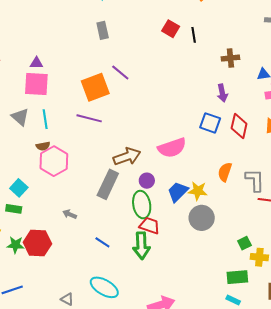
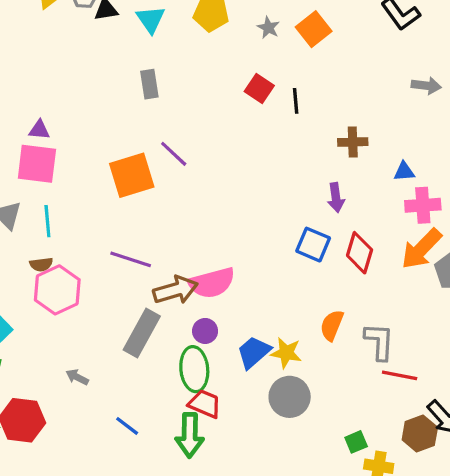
purple line: (89, 118) -> (131, 259), moved
pink semicircle: (172, 148) -> (212, 283), moved

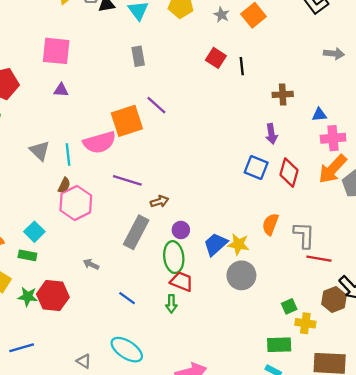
pink square: (37, 164) -> (56, 51), moved
brown semicircle: (41, 264) -> (64, 185), turned -56
pink semicircle: (212, 283) -> (100, 142), moved
brown arrow: (175, 290) -> (159, 201), size x0.6
green arrow: (190, 435) -> (171, 304), size x0.6

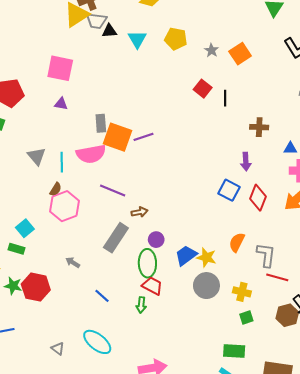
gray rectangle: (138, 56) -> (101, 123), moved
purple line: (156, 105) -> (143, 137), moved, turned -66
orange square: (127, 121) -> (117, 137), turned 32
yellow cross: (305, 323) -> (242, 292), moved

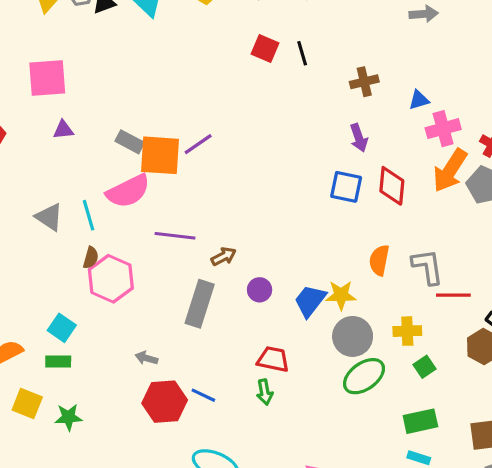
gray rectangle: (101, 123) -> (130, 142), turned -42
green ellipse: (147, 263) -> (364, 376), moved, turned 72
red hexagon: (36, 287) -> (165, 402), moved

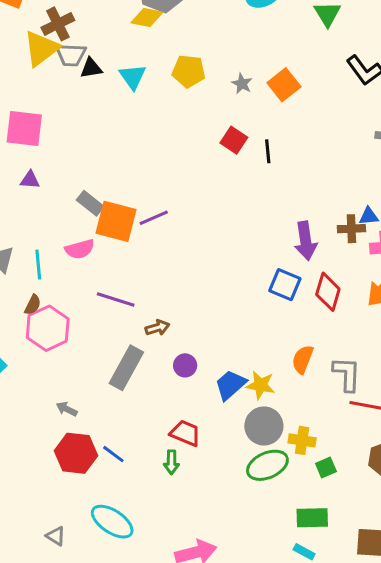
brown cross: (364, 82) -> (351, 229), moved
purple arrow: (359, 138) -> (306, 241), size x1.4
pink semicircle: (128, 191) -> (80, 249), size x0.7
yellow cross: (407, 331) -> (302, 440), moved

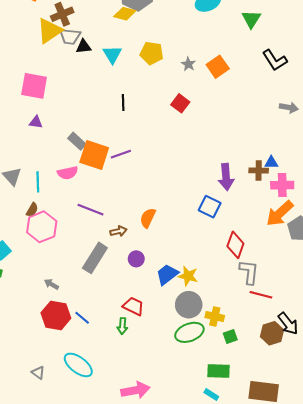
black line: (268, 151) -> (123, 102), moved
red diamond: (328, 292) -> (235, 245), moved
orange semicircle: (303, 359) -> (148, 218), moved

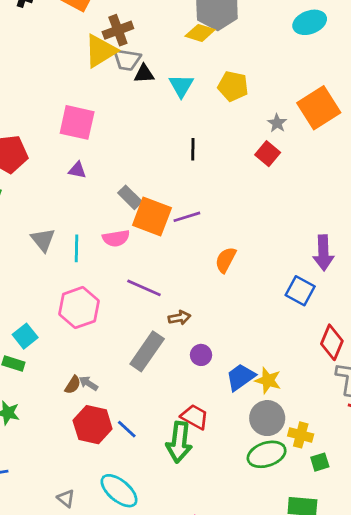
gray star: (188, 64) -> (277, 123), moved
orange square: (218, 67) -> (319, 108), size x1.4
brown semicircle: (32, 210) -> (73, 385), moved
orange semicircle: (148, 218) -> (226, 260), moved
green arrow: (122, 326) -> (179, 442), size x1.8

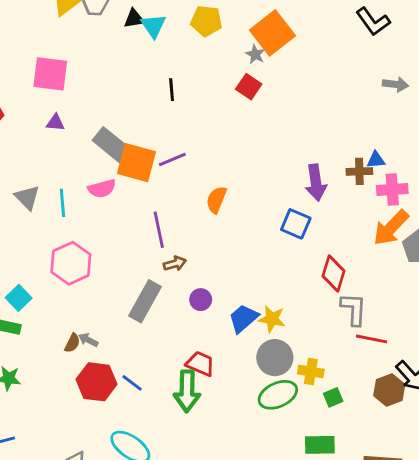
black triangle: (144, 74) -> (134, 19), moved
orange square: (319, 108) -> (272, 33), moved
gray rectangle: (130, 197) -> (112, 145), size x1.5
purple line: (144, 288) -> (159, 230), moved, turned 60

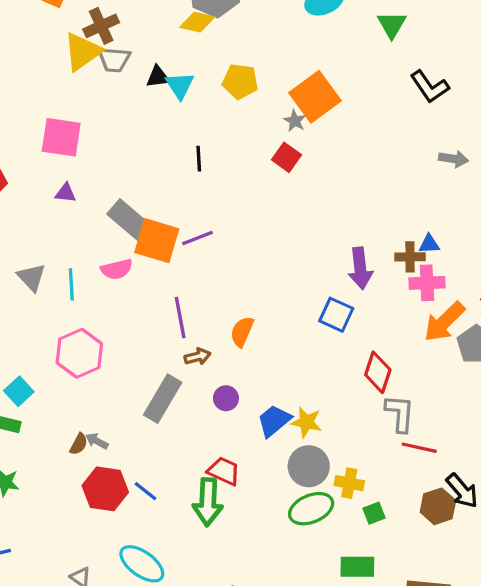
pink cross: (392, 189) -> (427, 283), moved
orange semicircle: (216, 200) -> (242, 332), moved

